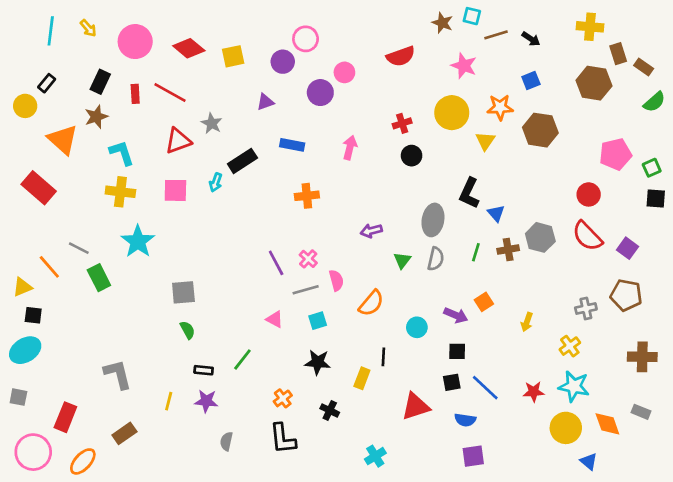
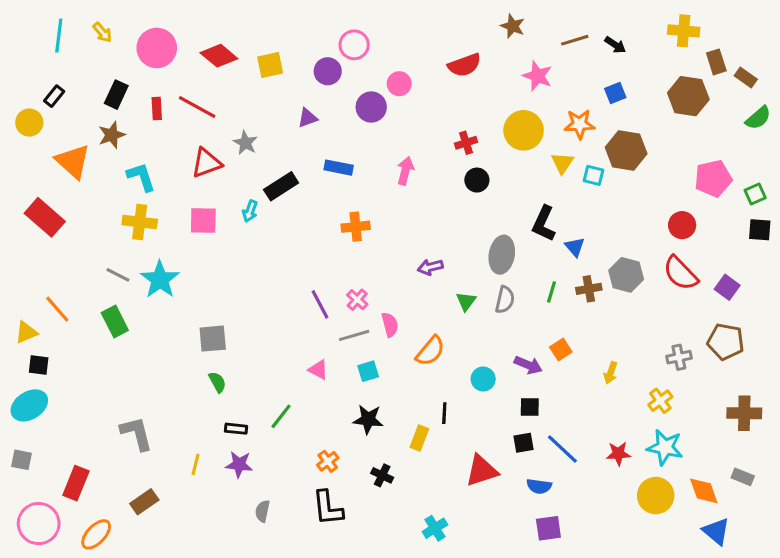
cyan square: (472, 16) -> (593, 175), moved
gray line: (79, 248) -> (118, 275), moved
blue triangle: (589, 461) -> (716, 531), moved, size x1.4

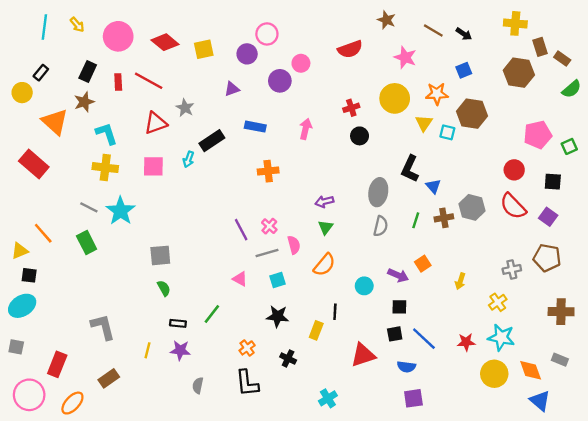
brown line: (575, 40) -> (433, 30), turned 48
black square: (760, 230) -> (553, 182), moved
green triangle: (466, 301) -> (326, 227), moved

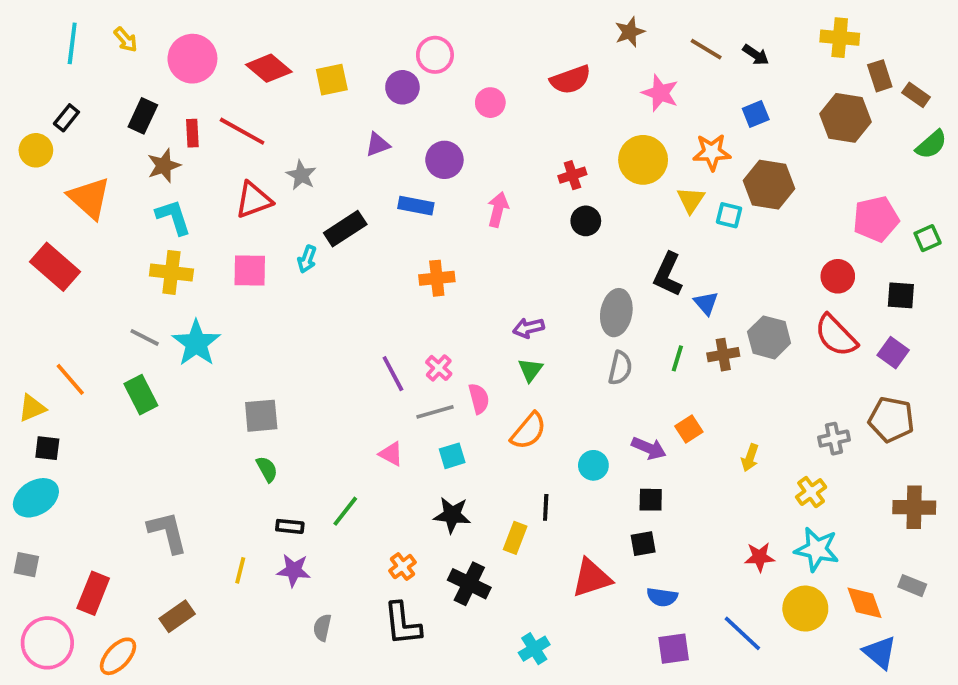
brown star: (386, 20) -> (630, 32), turned 30
purple circle: (280, 81) -> (444, 160), moved
brown star: (84, 102) -> (164, 166), moved
blue line: (424, 339) -> (742, 633), moved
black cross: (288, 359) -> (469, 584), size x1.5

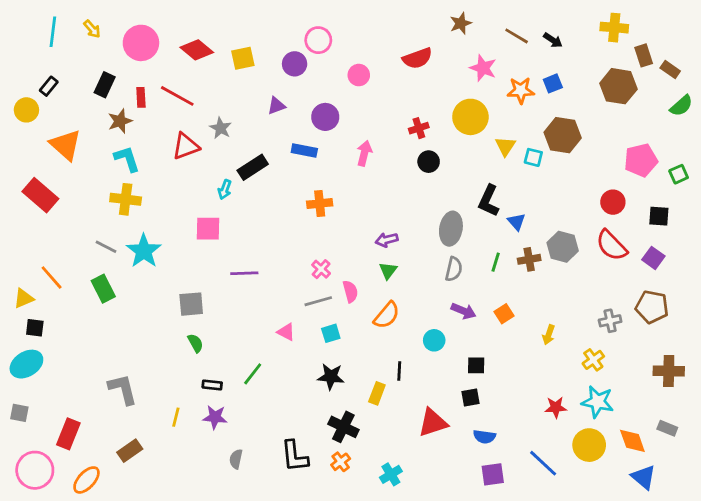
orange star: (712, 152) -> (521, 90), moved
pink square: (250, 271) -> (208, 229), moved
purple line: (393, 374) -> (244, 273), moved, turned -64
purple arrow: (649, 448) -> (463, 311), moved
orange cross: (402, 567) -> (341, 462), moved

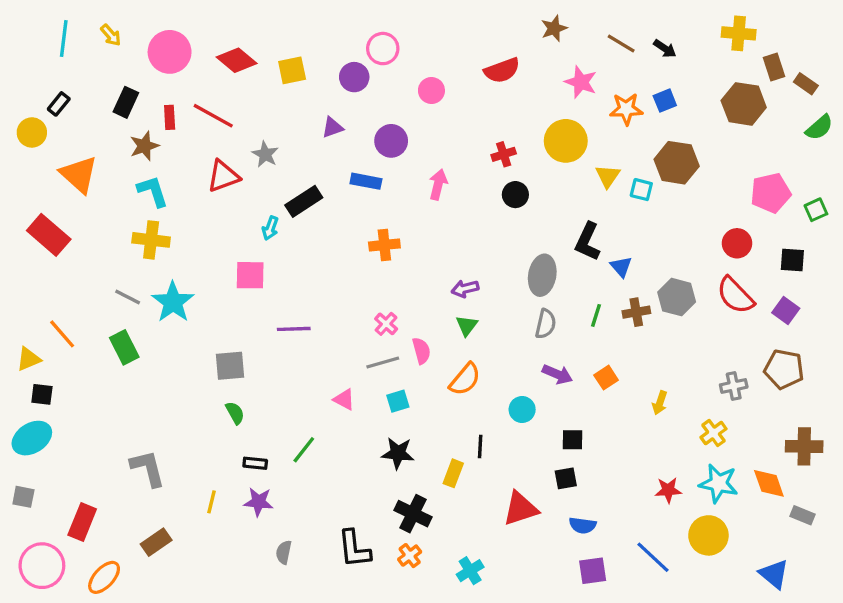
orange diamond: (632, 441) -> (769, 483), moved

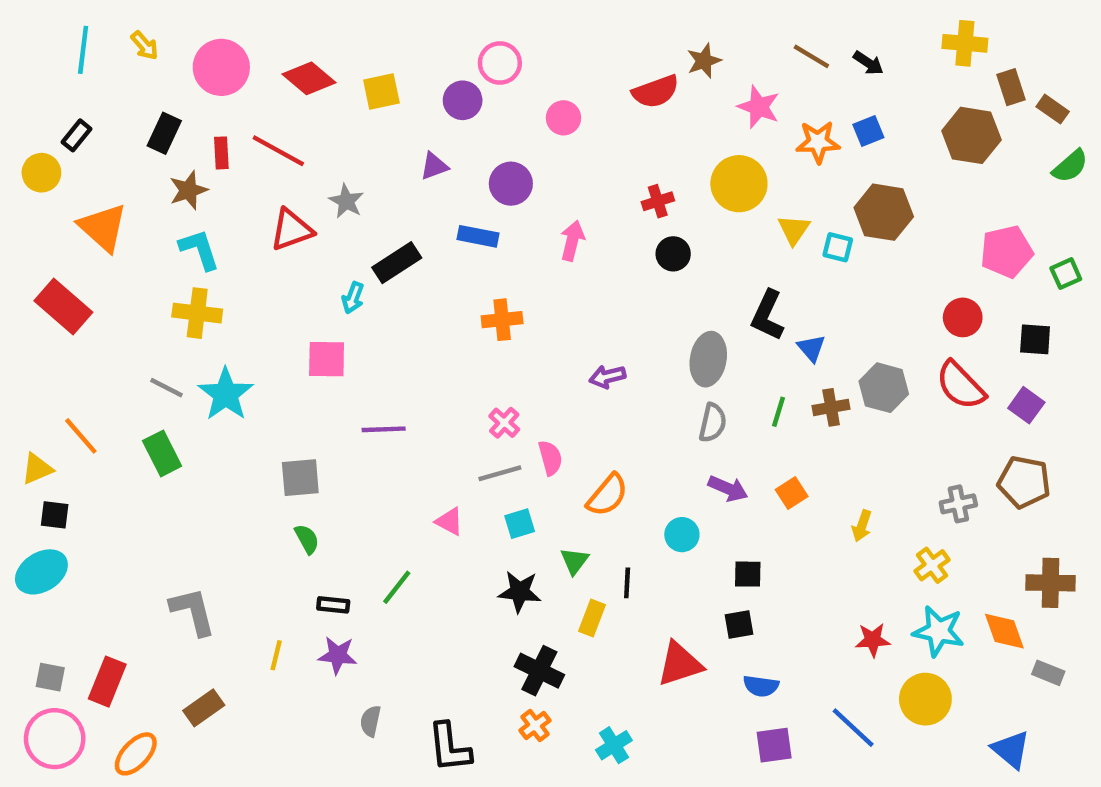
brown star: (554, 28) -> (704, 61), moved
green triangle: (467, 326) -> (574, 561), moved
gray square: (23, 497) -> (50, 677), moved
black L-shape: (354, 549) -> (449, 747), moved

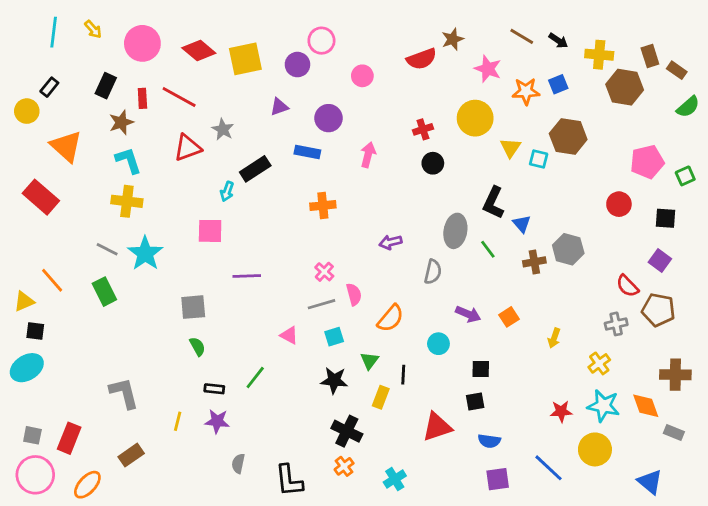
yellow cross: (965, 43) -> (599, 55), moved
yellow square: (381, 92) -> (245, 59), size x1.4
red semicircle: (961, 385) -> (627, 286), moved, size x0.7
green line: (778, 412) -> (488, 249), moved, turned -54
gray semicircle: (713, 423) -> (433, 272), moved

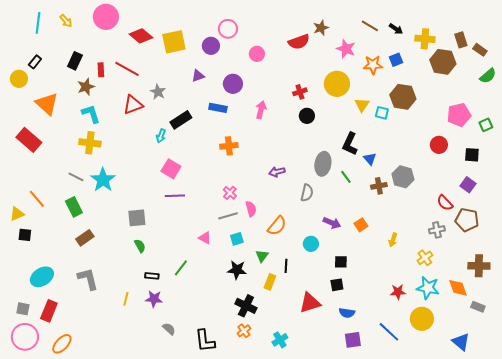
pink circle: (142, 43) -> (106, 17), moved
pink square: (210, 231) -> (171, 169), moved, turned 30
cyan ellipse: (27, 368) -> (42, 277), moved
brown rectangle: (131, 455) -> (85, 238), moved
gray semicircle: (238, 464) -> (169, 329), turned 120

